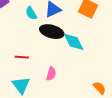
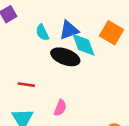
cyan diamond: (74, 42) -> (84, 45), moved

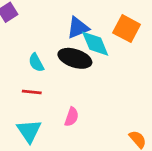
cyan semicircle: (42, 32) -> (36, 63), moved

